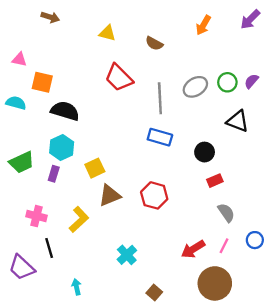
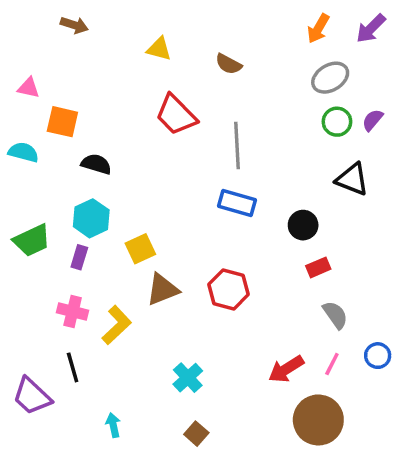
orange arrow: (203, 25) -> (318, 28), moved
gray ellipse: (195, 87) -> (330, 78), moved
black semicircle: (65, 111) -> (96, 164), size x0.7
pink cross: (37, 216) -> (73, 312), moved
brown square: (154, 293) -> (196, 434), moved

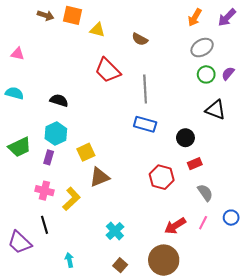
orange square: (62, 122) -> (72, 15), moved
red hexagon: (228, 289) -> (162, 177), moved
brown circle: (318, 420) -> (164, 260), moved

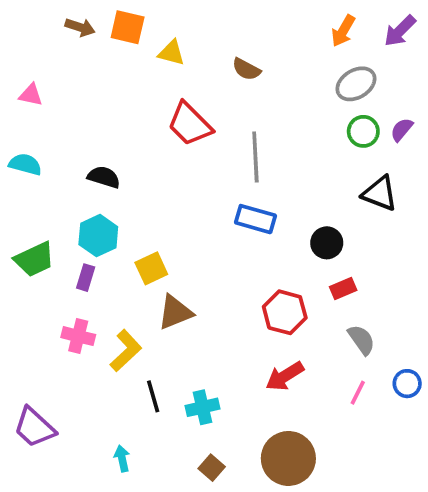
black line: (44, 225) -> (153, 396), moved
red arrow: (175, 226) -> (285, 376), moved
cyan cross: (115, 231) -> (202, 407), turned 30

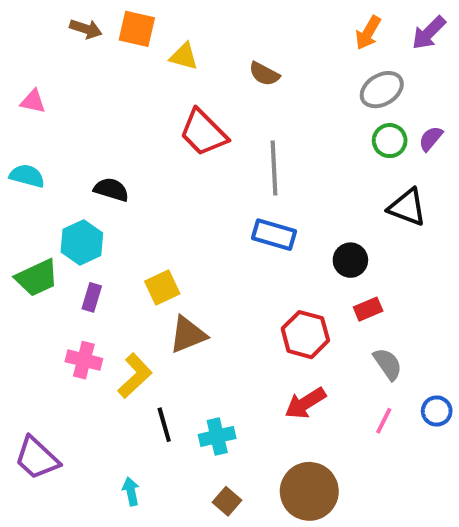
cyan hexagon: (98, 236) -> (82, 242), moved

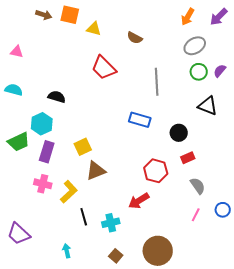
gray line: (274, 168) -> (157, 82), moved
purple rectangle: (92, 297) -> (47, 152), size x1.5
red arrow: (305, 403) -> (139, 201), moved

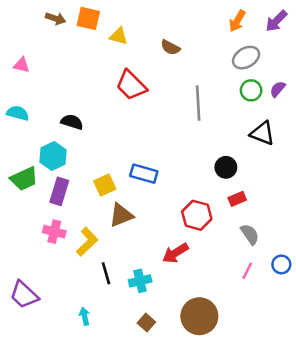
blue rectangle: (140, 120) -> (144, 174), moved

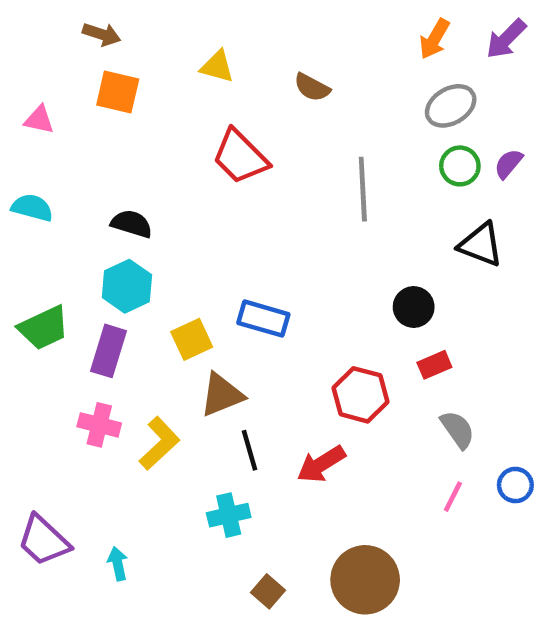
orange square: (88, 18) -> (118, 92), moved
cyan hexagon: (53, 156) -> (127, 286), moved
black line: (106, 273) -> (249, 450), moved
cyan cross: (140, 281) -> (229, 515), moved
cyan arrow: (85, 316) -> (118, 564), moved

